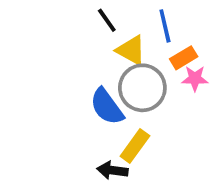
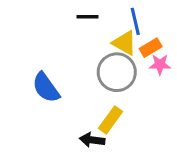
black line: (107, 20) -> (87, 17), turned -55
yellow triangle: (131, 50) -> (124, 43), moved
blue semicircle: (107, 107) -> (46, 88), moved

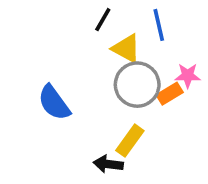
black line: (87, 17) -> (103, 20), turned -60
yellow triangle: (124, 43) -> (126, 48), moved
orange rectangle: (151, 48) -> (170, 94), moved

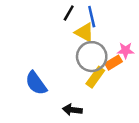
blue line: (159, 25) -> (92, 17), moved
blue semicircle: (54, 103) -> (36, 83), moved
yellow rectangle: (130, 141) -> (95, 77), moved

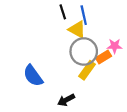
black line: (69, 13) -> (63, 12), turned -48
black arrow: (72, 110) -> (66, 100), turned -35

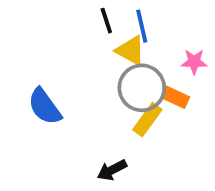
pink star: (115, 46) -> (194, 62), moved
orange rectangle: (104, 57) -> (175, 97), turned 56
blue semicircle: (33, 76) -> (45, 107), moved

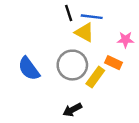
blue line: (142, 26) -> (92, 17), turned -70
gray circle: (142, 88) -> (72, 65), moved

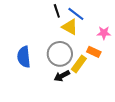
blue line: (92, 17) -> (76, 14), turned 30
blue semicircle: (29, 69) -> (24, 57), turned 30
black arrow: (72, 110) -> (62, 76), moved

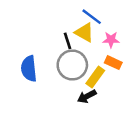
black line: (57, 11) -> (67, 41), moved
pink star: (104, 33) -> (111, 40), moved
black arrow: (62, 76) -> (87, 96), moved

